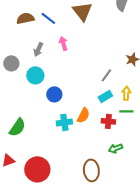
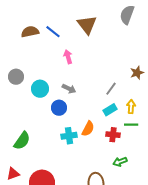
gray arrow: (38, 49) -> (69, 89), moved, turned -88

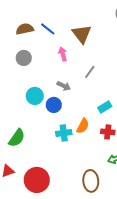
brown triangle: (87, 25) -> (82, 34), moved
gray circle: (16, 77) -> (24, 58), moved
cyan circle: (40, 89) -> (35, 96), moved
gray line: (111, 89) -> (90, 72), moved

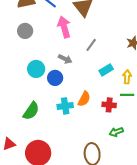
pink arrow: (63, 54) -> (64, 27), size x1.5
cyan rectangle: (105, 107) -> (106, 70), moved
green semicircle: (17, 138) -> (31, 111), moved

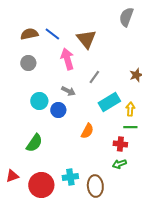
cyan rectangle: (106, 70) -> (109, 102), size x1.5
red cross: (109, 105) -> (120, 144), moved
cyan cross: (65, 106) -> (70, 177), moved

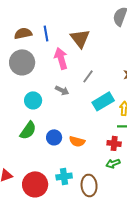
blue line: (52, 34) -> (46, 33), turned 42
gray circle: (28, 63) -> (22, 62), size x1.6
blue circle: (58, 110) -> (54, 137), moved
orange semicircle: (87, 131) -> (77, 141), moved, turned 77
green semicircle: (34, 143) -> (28, 130), moved

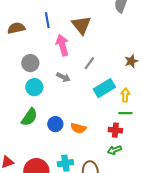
brown semicircle: (23, 33) -> (16, 28), moved
gray circle: (22, 62) -> (30, 63), moved, size x0.7

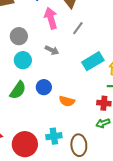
gray line: (89, 63) -> (78, 28), moved
blue circle: (55, 124) -> (44, 87), moved

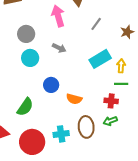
gray line: (78, 28) -> (96, 24), moved
green semicircle: (18, 90) -> (25, 107), moved
brown ellipse: (79, 145) -> (86, 127), moved

